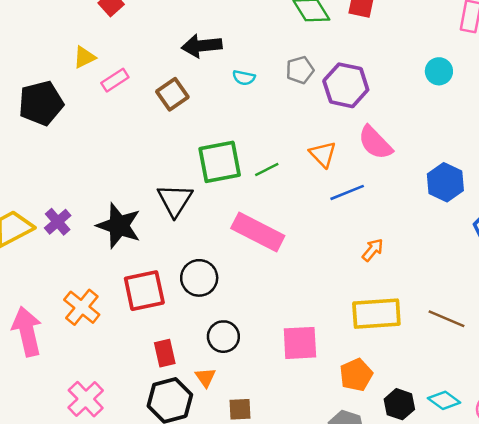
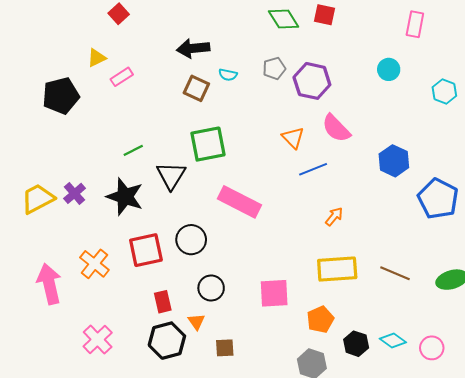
brown square: (172, 94) -> (196, 88), moved, turned -30
green line: (267, 169) -> (133, 150), moved

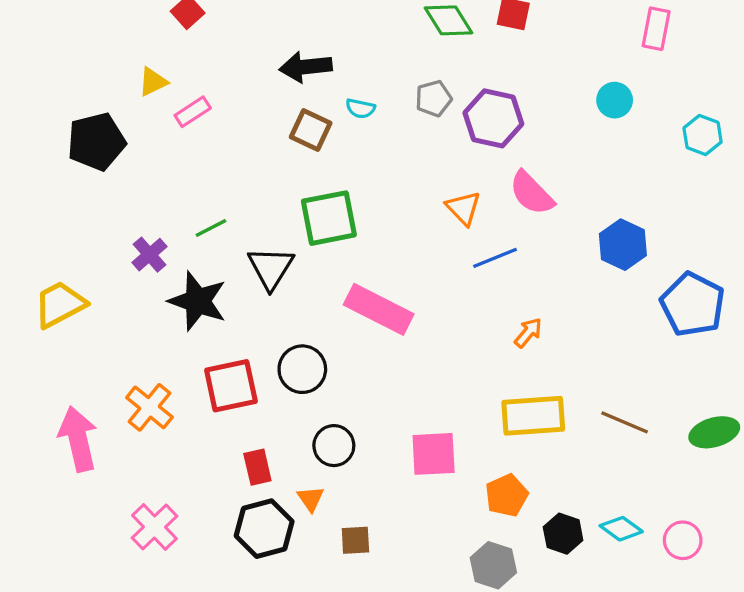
purple cross: (74, 193) -> (149, 255), moved

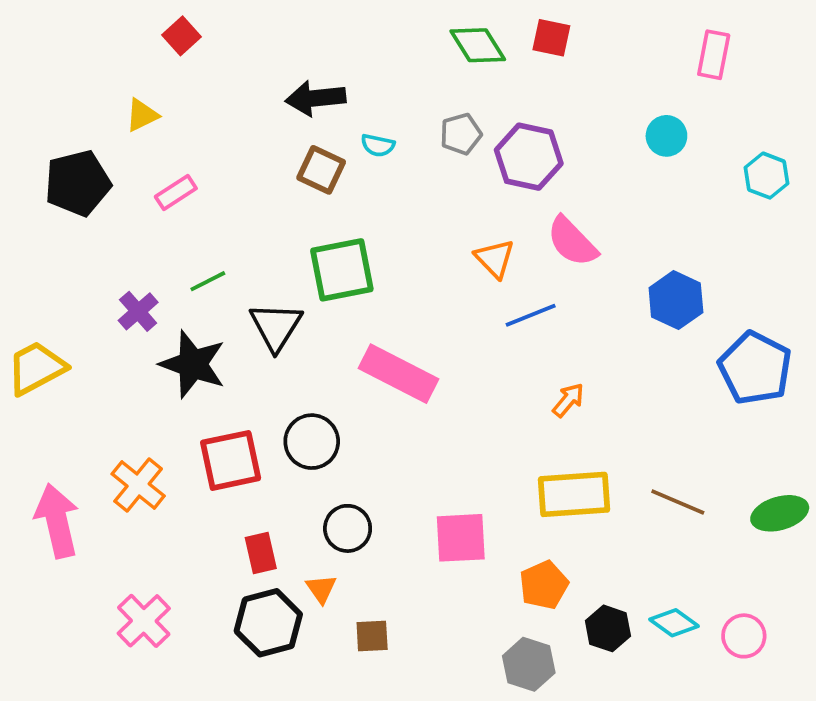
pink rectangle: (193, 112) -> (176, 192), moved

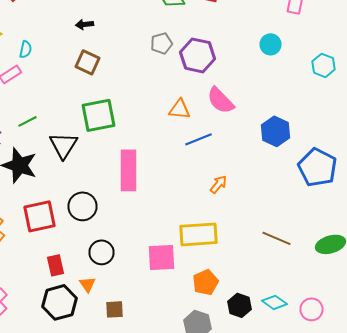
black arrow: (315, 98) -> (84, 24), size x0.6
cyan semicircle: (378, 145) -> (26, 49), moved, turned -90
orange triangle: (495, 259) -> (180, 109), turned -40
pink rectangle: (399, 374) -> (128, 170), turned 63
yellow rectangle: (574, 494) -> (198, 234), moved

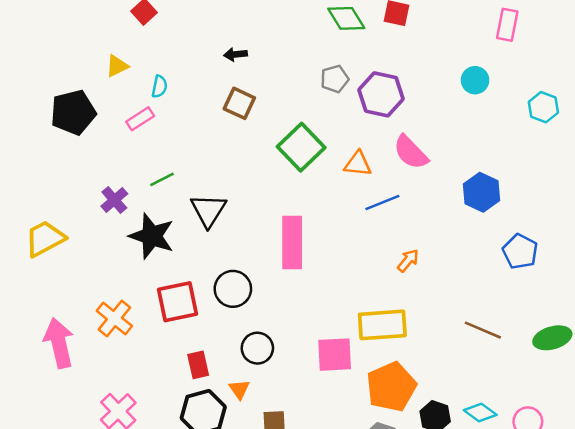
green square: (98, 115) -> (301, 147), moved, turned -33
blue pentagon: (318, 167) -> (520, 251), moved, size x0.7
orange pentagon: (206, 282) -> (391, 387), size x1.5

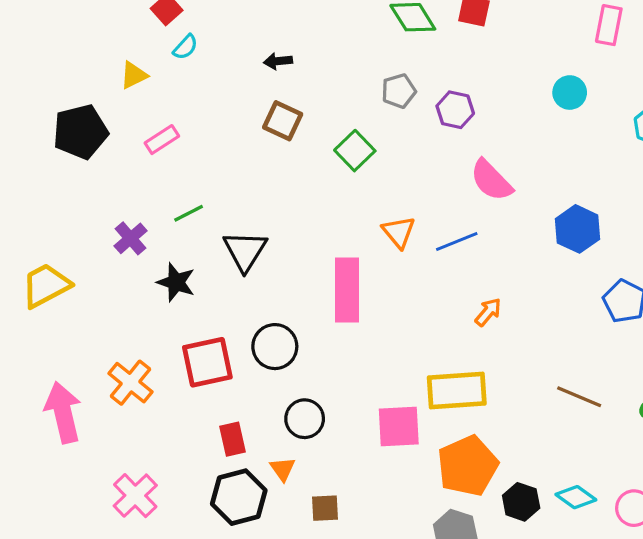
cyan semicircle: (159, 87) -> (185, 47), moved, turned 30
purple hexagon: (381, 94) -> (455, 110), size x0.7
green square: (301, 147) -> (355, 151), moved, size x0.7
orange triangle: (358, 164) -> (399, 232), moved, turned 44
black star: (152, 236) -> (176, 282), size x0.7

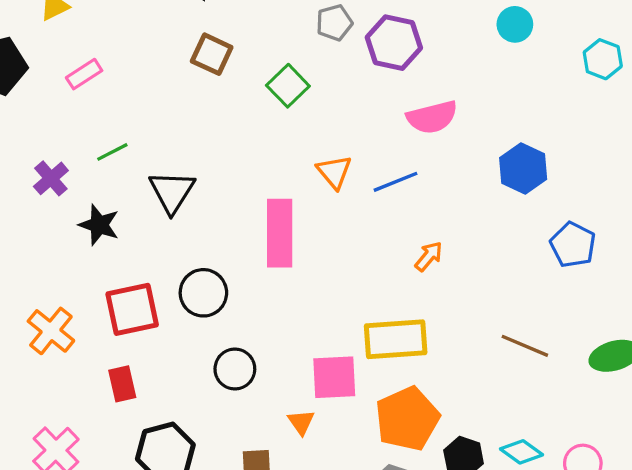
purple hexagon: (455, 110) -> (394, 43), size x1.4
pink semicircle: (491, 180) -> (432, 117), turned -60
red rectangle: (232, 439) -> (122, 384), moved
orange triangle: (283, 469) -> (301, 422), moved

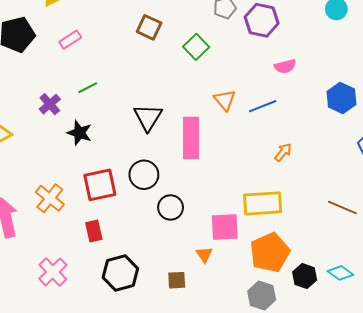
pink semicircle: (432, 117) -> (285, 66), size x0.7
black triangle: (172, 192) -> (148, 117), moved
black circle: (235, 369) -> (171, 207), moved

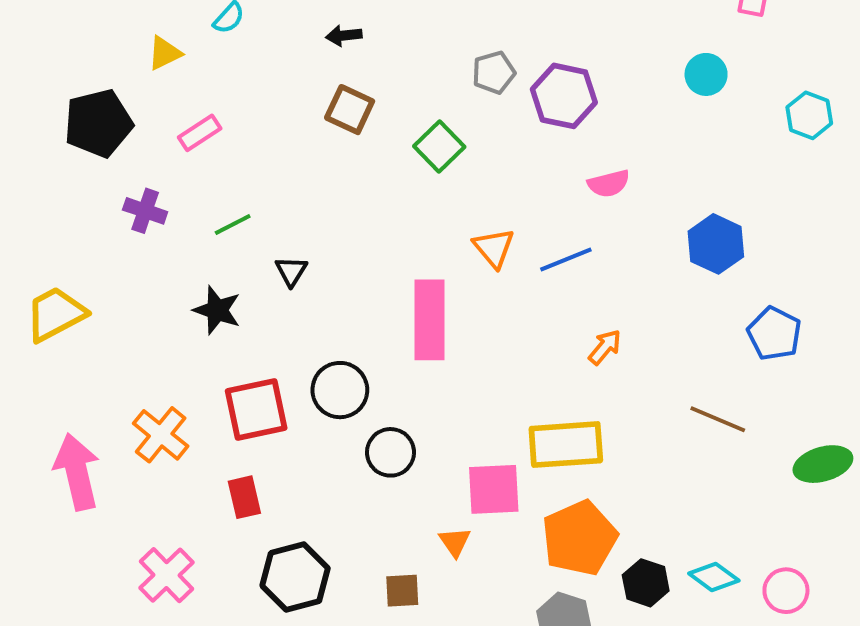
purple cross: (50, 104) -> (145, 211), moved, turned -30
black triangle: (148, 117) -> (291, 271), moved, size x0.6
brown line: (342, 207) -> (718, 419), moved

